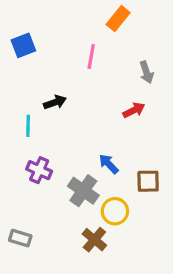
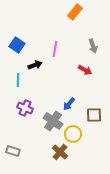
blue square: (23, 45) -> (17, 45), moved, turned -35
pink line: (91, 56) -> (55, 49), moved
red arrow: (134, 110) -> (85, 70), turned 56
blue arrow: (109, 164) -> (69, 104), turned -96

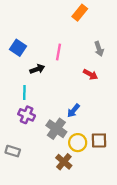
cyan line: (18, 80) -> (24, 92), moved
brown square: (94, 115) -> (99, 140), moved
gray rectangle: (13, 151) -> (13, 151), moved

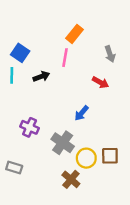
orange rectangle: (80, 13) -> (74, 34), moved
cyan line: (24, 92) -> (12, 75), moved
blue arrow: (73, 111) -> (82, 113), moved

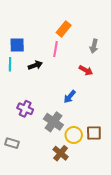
blue square: (20, 53) -> (17, 45), turned -35
gray arrow: (110, 54) -> (94, 46), turned 32

